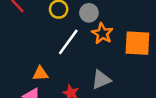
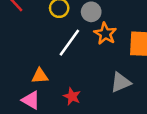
gray triangle: (101, 80) -> (121, 82), moved

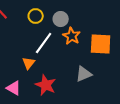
orange triangle: (40, 76) -> (29, 63), moved, turned -48
red star: (72, 96) -> (46, 85), size x1.5

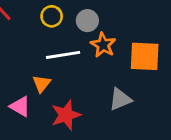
white line: (44, 43) -> (63, 55), turned 45
red star: (46, 85) -> (66, 115), turned 30
pink triangle: (14, 88) -> (20, 106), moved

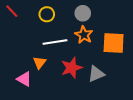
gray circle: (87, 21) -> (83, 13), moved
red star: (66, 115) -> (71, 68), moved

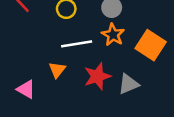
orange square: (114, 43) -> (151, 45), turned 30
pink triangle: (24, 79) -> (26, 89), moved

